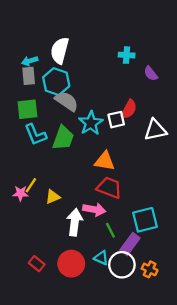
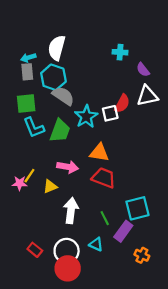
white triangle: (155, 130) -> (147, 96), moved
pink arrow: (94, 209) -> (68, 167), moved
red circle: (71, 264) -> (68, 268), moved
white circle: (122, 265) -> (67, 251), moved

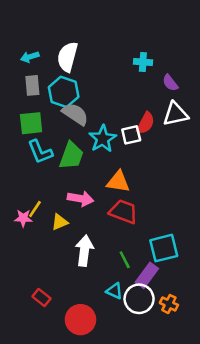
cyan arrow: (28, 58) -> (30, 57), moved
white circle: (67, 251) -> (139, 299), moved

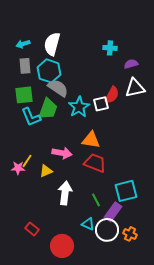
purple semicircle: (170, 83) -> (131, 64), turned 112
green trapezoid: (71, 156) -> (48, 109), moved

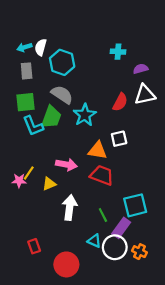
white semicircle: (52, 44) -> (41, 47), moved, size x0.7
cyan hexagon: (49, 71) -> (62, 62), moved
white square: (101, 104) -> (119, 139), moved
red rectangle: (32, 229) -> (34, 246), turned 32

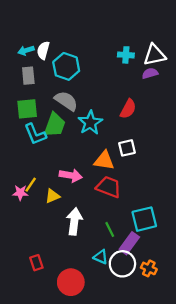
white triangle: (145, 95) -> (155, 55), moved

